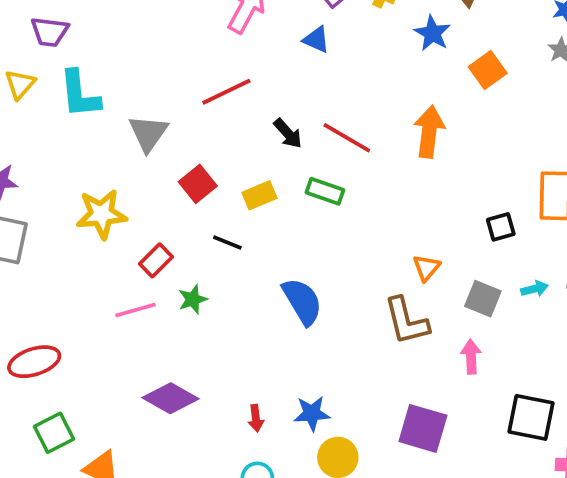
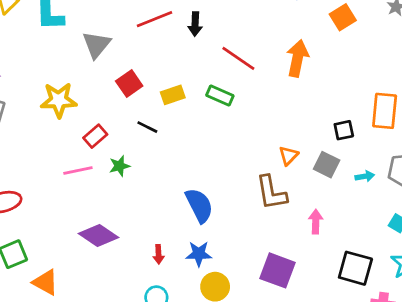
black arrow: (288, 133) -> (195, 24), moved, turned 40
gray square: (483, 299) -> (327, 165), moved
blue semicircle: (302, 301) -> (199, 205), moved

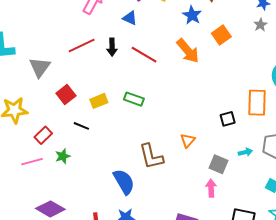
red line: (238, 58) -> (144, 55), moved
orange arrow: (297, 58) -> (188, 51), moved, turned 132
gray square: (327, 165) -> (219, 164), moved
brown L-shape: (271, 193) -> (151, 157), moved

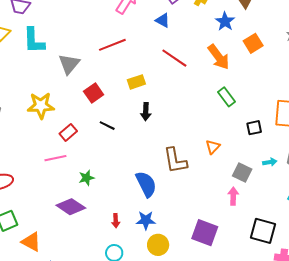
black arrow: (112, 47) -> (146, 112), moved
green rectangle: (134, 99) -> (226, 97), moved, turned 30
yellow rectangle: (99, 101) -> (136, 82), moved
green star: (63, 156) -> (87, 178), moved

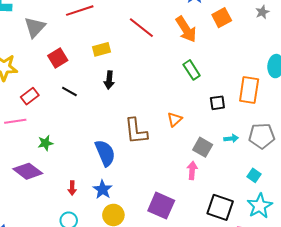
blue star: (146, 220) -> (103, 189), turned 30

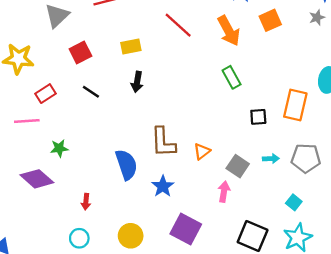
orange triangle: (175, 119) -> (202, 151), moved
blue star: (103, 189) -> (163, 186), moved

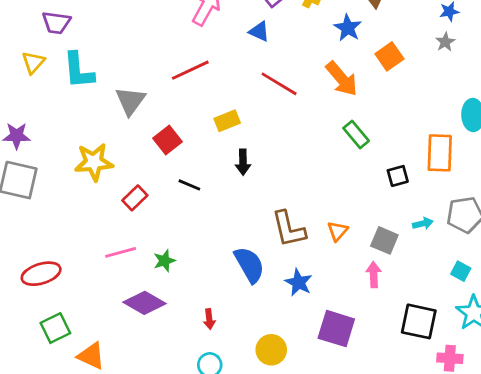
pink line: (27, 121) -> (121, 252), moved

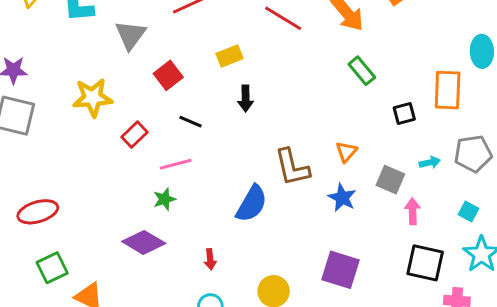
orange triangle: (338, 231) -> (346, 152), moved
pink line: (121, 252) -> (176, 164), moved
blue semicircle: (249, 265) -> (252, 204), turned 60
pink arrow: (374, 275) -> (413, 211), moved
blue star: (299, 282) -> (342, 198), moved

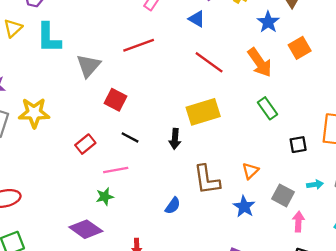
yellow rectangle: (230, 56) -> (203, 112), moved, size x1.6
red square: (168, 75) -> (116, 100), turned -30
yellow star: (93, 98) -> (34, 113), moved
black arrow: (246, 98) -> (175, 139), moved
blue semicircle: (252, 204) -> (173, 206), size x0.6

